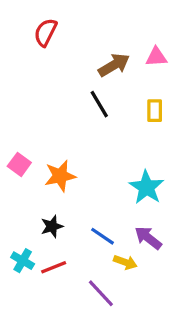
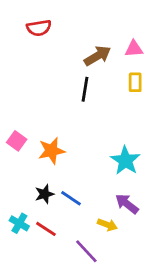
red semicircle: (45, 32) -> (39, 28), turned -125
black line: (99, 104) -> (85, 89), turned 40
yellow rectangle: (155, 111) -> (135, 82), moved
blue line: (102, 236) -> (71, 198), moved
red line: (54, 267) -> (46, 229), turned 55

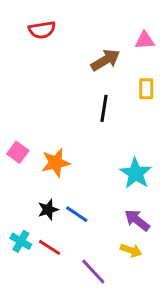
pink triangle: (134, 49) -> (145, 40), moved
black line: (85, 89) -> (104, 108), moved
yellow arrow: (107, 225) -> (131, 250), moved

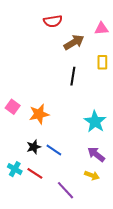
red semicircle: (42, 30) -> (53, 21), moved

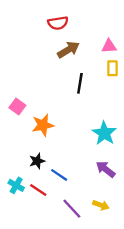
pink triangle: (101, 29) -> (109, 46), moved
brown arrow: (74, 42) -> (68, 50), moved
pink square: (13, 107) -> (17, 107), moved
blue line: (54, 150) -> (59, 175), moved
yellow arrow: (92, 175) -> (101, 205), moved

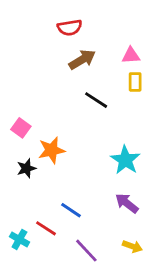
black line: (80, 83) -> (96, 100), turned -66
black star: (37, 161) -> (26, 168), moved
cyan cross: (16, 185) -> (19, 239), moved
yellow arrow: (101, 205) -> (132, 246), moved

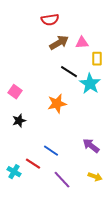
pink triangle: (131, 55) -> (82, 43), moved
orange star: (51, 150) -> (57, 104), moved
cyan star: (125, 160) -> (90, 84), moved

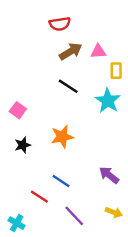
black line: (69, 72) -> (68, 86), moved
orange star: (57, 104) -> (62, 137), moved
cyan cross: (14, 172) -> (17, 223), moved

